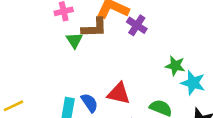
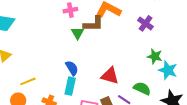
purple cross: (137, 25) -> (145, 23), moved
blue semicircle: (90, 103) -> (72, 68), moved

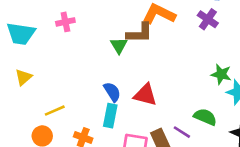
pink cross: (70, 10) -> (65, 22), moved
purple cross: (145, 23) -> (208, 19), moved
red triangle: (110, 76) -> (145, 95), moved

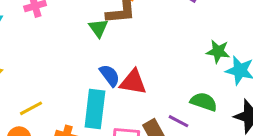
blue semicircle: (112, 92) -> (110, 75), moved
cyan rectangle: (110, 116) -> (95, 109), size x1.4

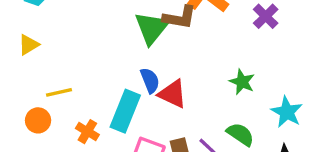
green triangle: (98, 28) -> (152, 28), size x1.6
green star: (218, 51) -> (242, 82), moved

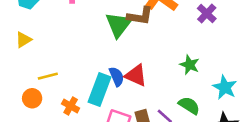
blue semicircle: (150, 80) -> (117, 77), moved

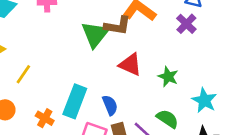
red triangle: (136, 75) -> (130, 65), moved
yellow line: (48, 76) -> (23, 74), moved, turned -42
blue semicircle: (117, 77) -> (110, 105), moved

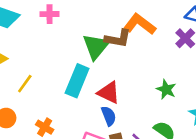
red triangle: (130, 65) -> (109, 93), moved
cyan rectangle: (75, 101) -> (77, 81), moved

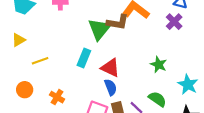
cyan rectangle: (77, 81) -> (84, 58), size x0.7
yellow line: (25, 84) -> (40, 61), turned 35

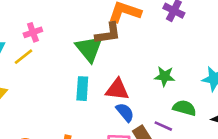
yellow line: (40, 61) -> (24, 57), moved
green star: (159, 65) -> (165, 76), moved

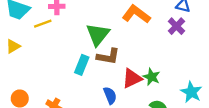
brown L-shape: (108, 33) -> (108, 56), moved
red triangle: (117, 89) -> (132, 78), moved, turned -50

